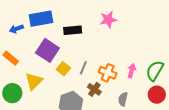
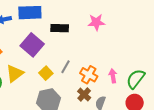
yellow square: (63, 69) -> (46, 73), moved
pink arrow: (132, 71) -> (113, 76), turned -32
brown cross: (94, 89) -> (84, 94), moved

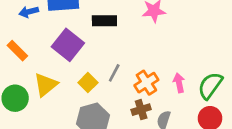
orange cross: (89, 75) -> (146, 83), turned 30
brown cross: (84, 94) -> (141, 110), turned 32

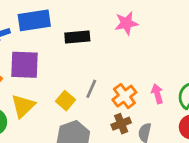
purple square: (68, 45) -> (25, 65), moved, turned -32

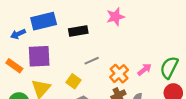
gray line: (91, 89) -> (92, 61), moved, turned 48
pink arrow: (157, 94) -> (145, 69), turned 72

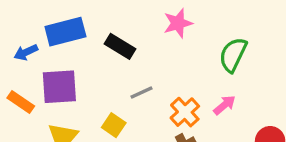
black rectangle: (78, 31) -> (120, 46), turned 42
green semicircle: (169, 68) -> (233, 55), moved

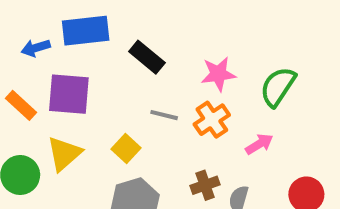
pink star: (178, 23) -> (218, 74), moved
gray line: (142, 93) -> (164, 115), turned 30
orange cross: (185, 112) -> (212, 120), moved

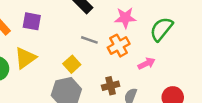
purple square: (69, 94) -> (32, 21), size x0.7
yellow square: (126, 148) -> (72, 64), moved

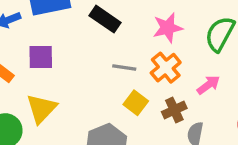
yellow square: (72, 64) -> (136, 103), moved
brown cross: (111, 86) -> (174, 110), moved

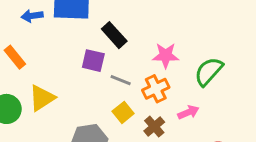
purple square: (41, 57) -> (93, 61), moved
brown cross: (174, 110) -> (154, 127), turned -30

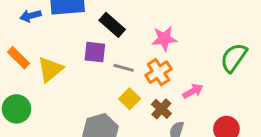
green semicircle: (209, 71) -> (234, 58), moved
yellow triangle: (42, 98) -> (50, 69), moved

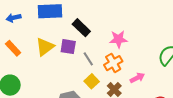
blue arrow: (30, 16) -> (14, 18), moved
gray line: (124, 68) -> (88, 59), turned 40
yellow triangle: (50, 69) -> (45, 47), moved

